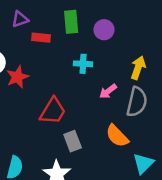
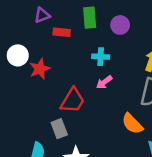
pink arrow: (108, 91) -> (104, 82), moved
gray rectangle: (73, 141) -> (59, 129), moved

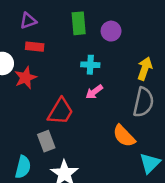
red rectangle: (62, 32) -> (35, 47), moved

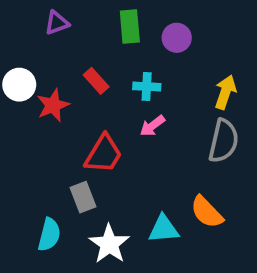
red rectangle: (35, 47) -> (96, 81), moved, turned 42
orange semicircle: (124, 136) -> (207, 212), moved
cyan triangle: (150, 163) -> (164, 229), moved, turned 40

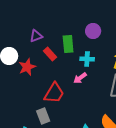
purple triangle: (57, 23) -> (36, 36), moved
green rectangle: (130, 27) -> (68, 44), moved
cyan cross: (147, 87) -> (87, 59), moved

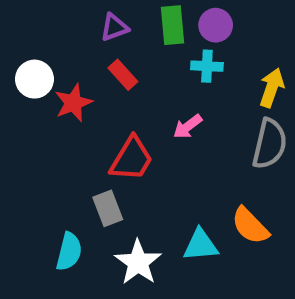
purple triangle: (36, 36) -> (114, 27), moved
green rectangle: (68, 44) -> (172, 25), moved
cyan cross: (87, 59) -> (207, 66), moved

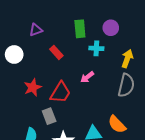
purple circle: (216, 25) -> (111, 28), moved
purple triangle: (114, 27) -> (36, 30), moved
red star: (73, 103) -> (33, 87), moved

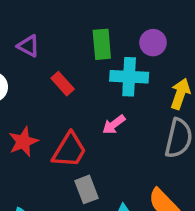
purple triangle: (36, 30) -> (28, 46), turned 48
cyan cross: (96, 48) -> (129, 77), size x1.5
gray rectangle: (49, 116) -> (86, 189), moved

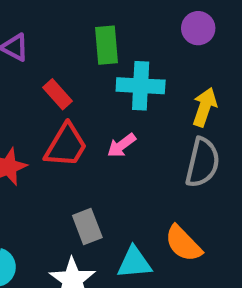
purple circle: (153, 43) -> (198, 28), moved
red trapezoid: (69, 150) -> (66, 145), moved

